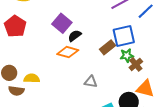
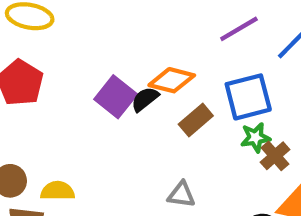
purple square: (62, 23) -> (116, 97), moved
brown rectangle: (108, 47) -> (196, 120), moved
orange diamond: (68, 52) -> (172, 80), moved

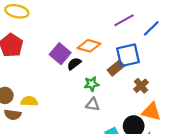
black semicircle: (145, 99) -> (74, 64), moved
brown rectangle: (196, 120) -> (116, 68), moved
green star: (255, 137) -> (92, 84), moved

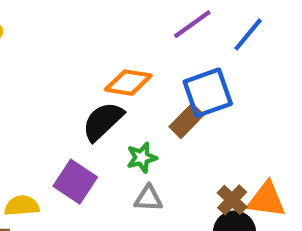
purple square: (60, 54) -> (75, 182), moved
black semicircle: (74, 64) -> (103, 121), size x1.5
brown cross: (141, 86) -> (232, 200), moved

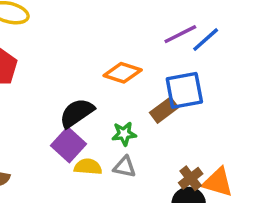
blue line: (248, 34) -> (206, 40), moved
black semicircle: (103, 121) -> (77, 113), moved
yellow semicircle: (22, 206) -> (88, 167), moved

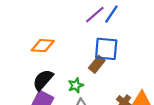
orange diamond: (123, 73) -> (43, 46), moved
blue square: (184, 90) -> (106, 49), turned 30

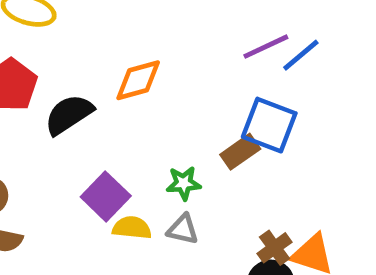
orange diamond: (43, 46) -> (138, 80), turned -35
black semicircle: (43, 80) -> (69, 114), moved

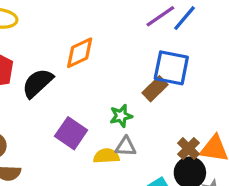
yellow semicircle: (132, 228) -> (106, 156), moved

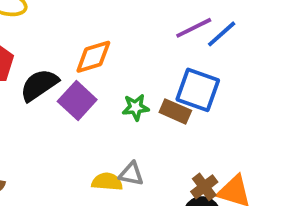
brown rectangle: (155, 89) -> (175, 111), turned 60
green star: (121, 116) -> (136, 107), moved
purple square: (71, 133) -> (77, 100), moved

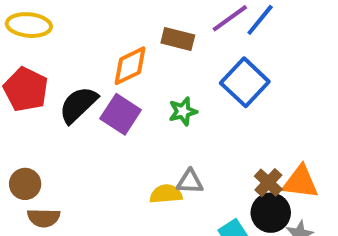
blue square: (198, 90) -> (245, 82), turned 33
brown rectangle: (175, 111) -> (178, 39), moved

